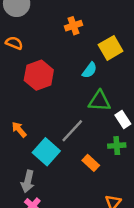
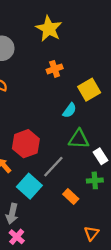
red hexagon: (39, 75) -> (26, 144), moved

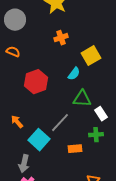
red hexagon: (26, 144) -> (36, 82), moved
orange rectangle: (71, 197) -> (75, 149), turned -48

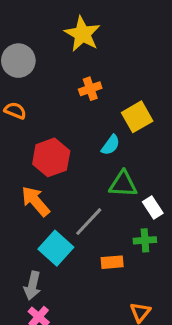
orange arrow: (17, 122) -> (36, 201), moved, size x1.5

